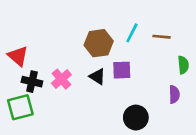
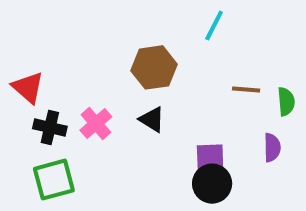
cyan line: (132, 33) -> (214, 25), moved
brown line: (161, 37) -> (246, 89), moved
purple square: (122, 70) -> (210, 158), moved
green square: (20, 107) -> (54, 180), moved

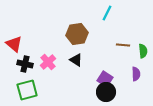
purple square: (210, 158) -> (105, 79), turned 35

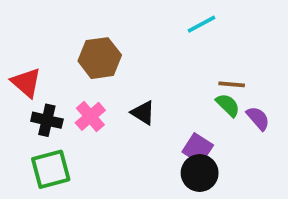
cyan line: (107, 13) -> (201, 24), turned 35
brown hexagon: (77, 34) -> (100, 58), moved
green semicircle: (143, 51) -> (228, 105), moved, turned -40
purple semicircle: (136, 74) -> (258, 118), moved, turned -40

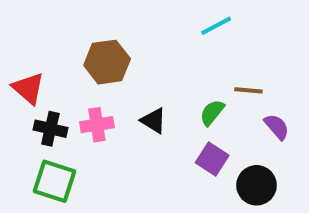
green semicircle: (228, 105) -> (212, 113), moved, turned -96
pink cross: (90, 116) -> (97, 125), turned 32
green square: (51, 169) -> (55, 181), turned 33
black circle: (200, 173) -> (257, 185), moved

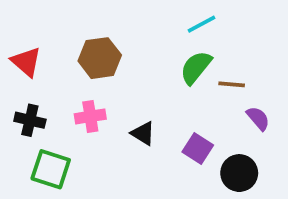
red triangle: (28, 88) -> (26, 62), moved
green semicircle: (212, 113) -> (196, 67), moved, size x1.4
black triangle: (153, 121) -> (143, 133), moved
black cross: (50, 129) -> (30, 120), moved

